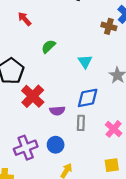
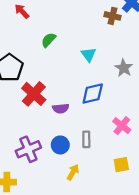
gray rectangle: (81, 123) -> (86, 139), moved

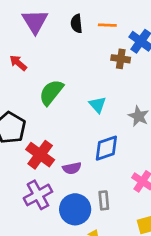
green semicircle: (49, 40) -> (51, 92), size x1.5
blue circle: (60, 145) -> (75, 209), size x1.5
purple cross: (28, 149) -> (38, 195), moved

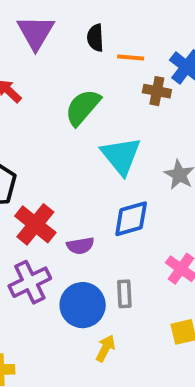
orange line: (107, 25) -> (131, 58), moved
green semicircle: (51, 92) -> (83, 107), moved
cyan triangle: (98, 105) -> (121, 156), size x1.6

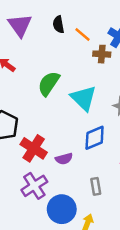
orange line: (131, 58) -> (83, 35), turned 42
green semicircle: (83, 107) -> (49, 83), moved
blue circle: (83, 305) -> (62, 209), moved

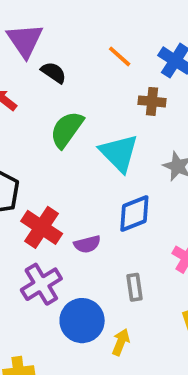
black semicircle: (58, 24) -> (54, 73), moved, turned 133
brown cross: (102, 54) -> (152, 101), moved

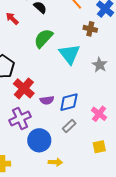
blue diamond: (134, 213) -> (69, 102), moved
gray rectangle: (134, 287) -> (69, 126), turned 48
yellow arrow: (121, 342) -> (55, 162), moved, turned 64

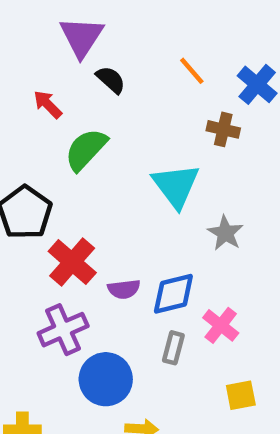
green semicircle: (43, 38) -> (86, 149), moved
gray star: (100, 65) -> (225, 233), moved
pink cross: (99, 114) -> (221, 325), moved
gray rectangle: (69, 126) -> (173, 348), turned -32

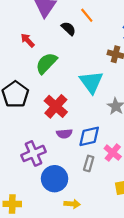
orange line: (192, 71) -> (87, 15), moved
black semicircle: (111, 80) -> (68, 29), moved
red cross: (72, 262) -> (56, 106), moved

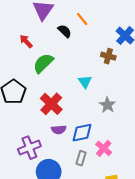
cyan triangle: (91, 82) -> (85, 82), size x0.6

